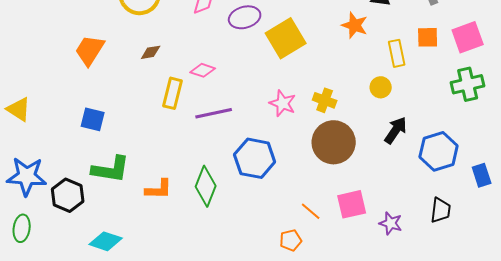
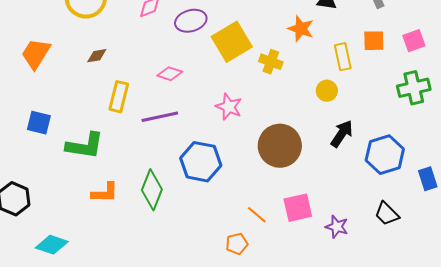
pink square: (468, 37) -> (414, 41), size x0.7
pink diamond: (203, 70) -> (170, 74), moved
yellow cross: (325, 100) -> (271, 62), moved
green L-shape: (111, 169) -> (85, 146), moved
black trapezoid: (441, 210) -> (387, 214), turned 128

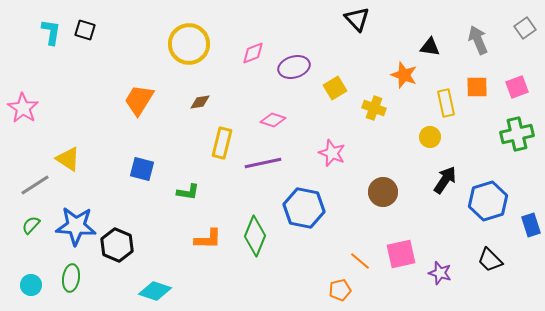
yellow square: (232, 42) -> (335, 88), size x0.6
green L-shape: (85, 146) -> (188, 192), size x0.6
brown circle: (280, 146) -> (383, 192), size x0.7

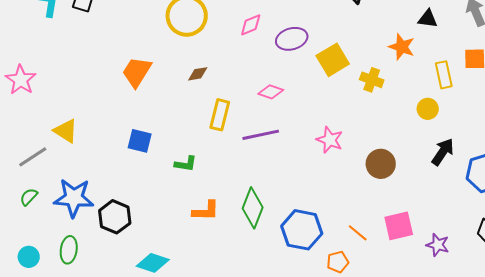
yellow square: (335, 88) -> (333, 60), size x1.4
pink star: (332, 153) -> (330, 140), moved
blue hexagon: (304, 208) -> (302, 230), moved

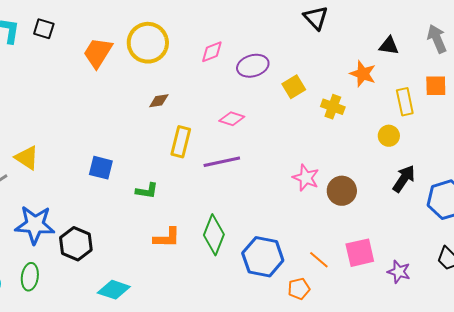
yellow square: (333, 60) -> (294, 87), size x0.7
orange trapezoid: (137, 72) -> (98, 53), moved
pink star: (330, 140) -> (306, 178), moved

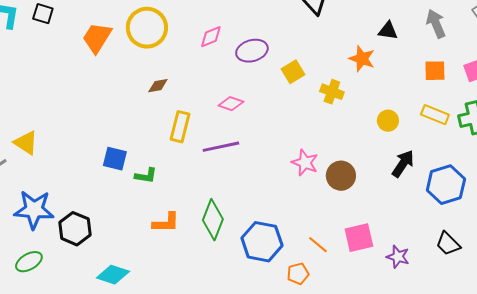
yellow rectangle: (405, 102) -> (435, 115), moved, turned -56
blue square: (101, 168) -> (115, 159), moved
green ellipse: (30, 277) -> (29, 262), turned 52

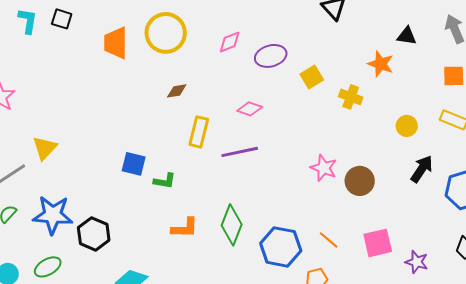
orange trapezoid: (97, 38) -> (116, 43), turned -32
yellow triangle: (26, 143) -> (45, 148), turned 40
orange line: (318, 245) -> (329, 240), moved

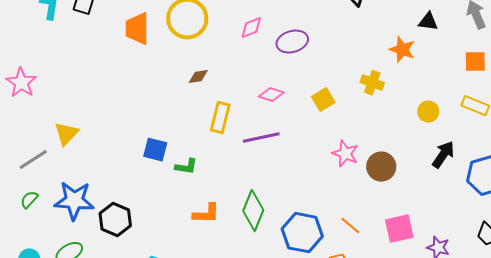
yellow square: (312, 77) -> (323, 100), moved

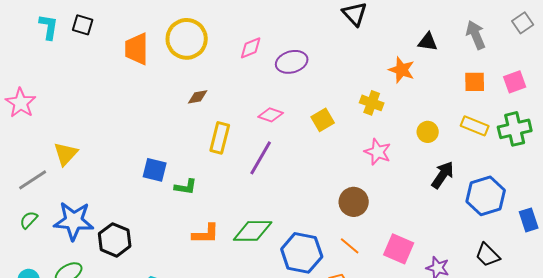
purple line: (261, 138) -> (261, 158), turned -48
pink star: (345, 154) -> (378, 152), moved
brown circle: (381, 167) -> (354, 202), moved
green diamond: (253, 211) -> (253, 231), turned 69
pink square: (399, 229) -> (399, 249), turned 36

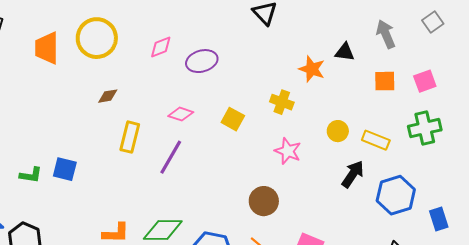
black triangle: (428, 42) -> (345, 52), moved
yellow square: (323, 120) -> (233, 119), turned -30
yellow rectangle: (475, 126) -> (376, 140), moved
green L-shape: (186, 187) -> (31, 175), moved

